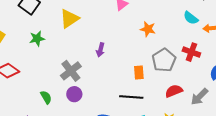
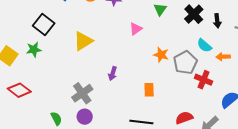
green star: (37, 39) -> (34, 50), moved
gray pentagon: (164, 60) -> (185, 63), moved
orange rectangle: (139, 73) -> (149, 90), moved

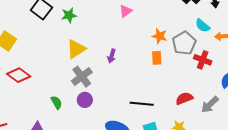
pink triangle: (136, 29) -> (126, 11), moved
yellow triangle: (83, 41) -> (76, 49), moved
green star: (34, 50) -> (69, 15), moved
orange rectangle: (149, 90) -> (157, 58), moved

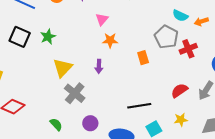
orange star: (160, 36) -> (110, 40), moved
red cross: (203, 60) -> (188, 49), turned -30
purple circle: (85, 100) -> (90, 123), moved

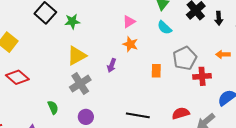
cyan semicircle: (180, 16) -> (164, 28), moved

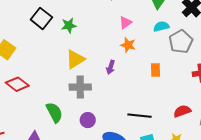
cyan semicircle: (164, 28) -> (161, 26), turned 126
gray pentagon: (185, 58) -> (181, 42), moved
gray cross: (80, 84) -> (80, 87), turned 35
green semicircle: (53, 107) -> (54, 112), size x1.5

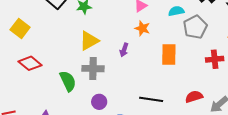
orange rectangle: (156, 70) -> (169, 54), size x1.5
green semicircle: (54, 112) -> (68, 81), moved

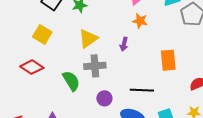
yellow square: (20, 28) -> (42, 34), moved
orange rectangle: (169, 54) -> (168, 60), moved
black line: (151, 99) -> (142, 90), moved

